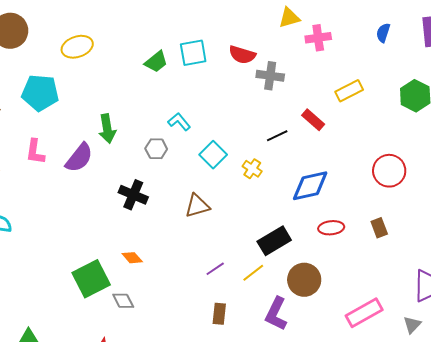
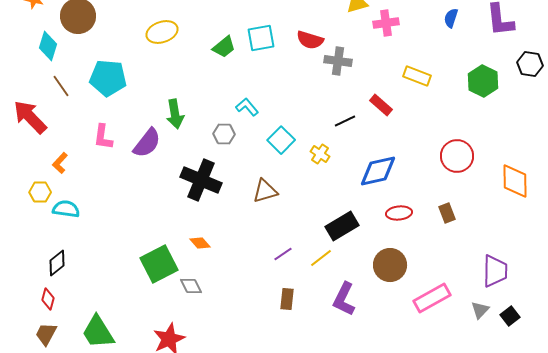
yellow ellipse: (77, 47) -> (162, 32), moved
yellow rectangle: (349, 91) -> (417, 76), turned 48
black cross: (133, 195) -> (201, 180), size x1.4
brown circle: (304, 280) -> (390, 265), moved

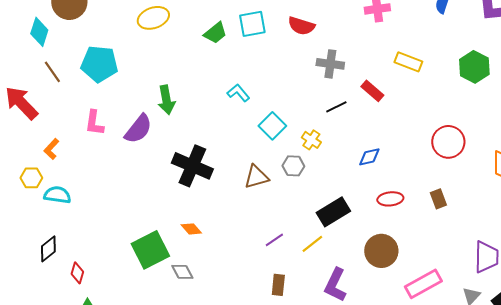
gray cross: (338, 61) -> (330, 64), moved
gray hexagon: (224, 134) -> (293, 166), moved
blue diamond: (378, 171) -> (369, 157), size x0.6
red diamond: (48, 299) -> (77, 273), moved

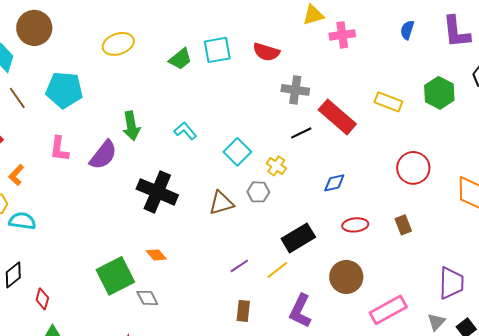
yellow rectangle: (408, 62) -> (388, 102), moved
red rectangle: (372, 91) -> (337, 117), size x1.6
cyan L-shape: (238, 93) -> (185, 131), moved

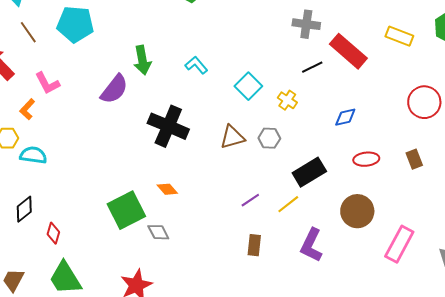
pink L-shape: (59, 149) -> (47, 83), moved, turned -36
gray hexagon: (258, 192) -> (269, 138), moved
pink rectangle: (388, 310) -> (399, 244), turned -33

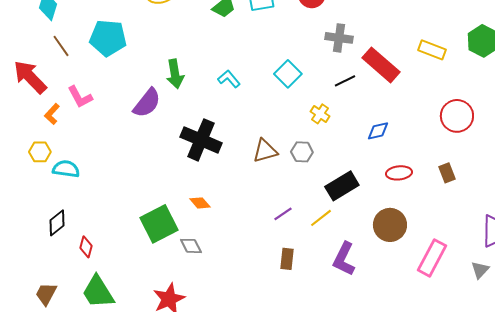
cyan square: (248, 86) -> (288, 74), moved
orange L-shape: (27, 109) -> (52, 114), moved

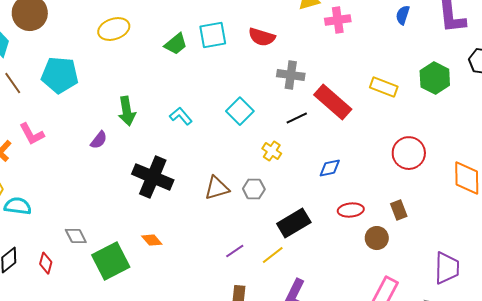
purple semicircle: (147, 103) -> (99, 140), size x0.6
brown circle: (390, 225) -> (377, 238), moved, size x0.7
gray diamond: (191, 246) -> (76, 236), moved
red diamond: (86, 247) -> (46, 263), moved

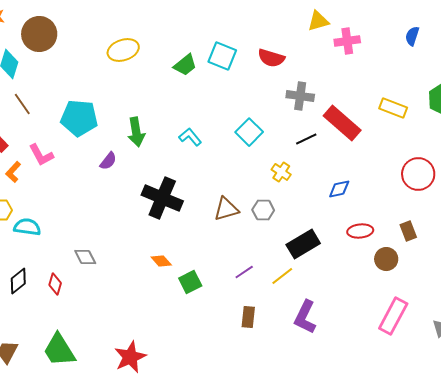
cyan square: (213, 35) -> (222, 56), turned 32
cyan pentagon: (60, 75) -> (79, 118), moved
green square: (111, 261) -> (190, 282), moved, size x0.6

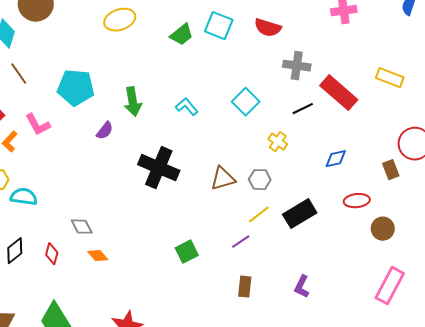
brown rectangle: (408, 231) -> (391, 170), moved
orange diamond: (161, 261) -> (98, 256), moved
yellow line: (282, 276) -> (259, 215), moved
purple L-shape: (305, 317) -> (302, 287), size x0.7

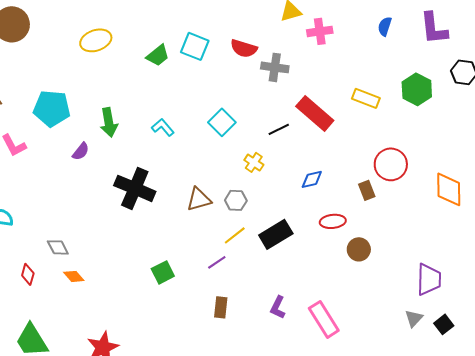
gray cross: (297, 66) -> (275, 67), moved
pink rectangle: (390, 286) -> (324, 319), moved, turned -60

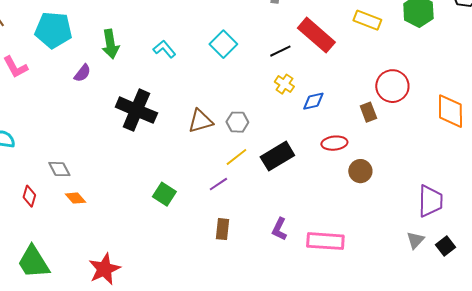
yellow cross: (254, 162) -> (284, 84), moved
green square: (163, 272) -> (164, 194), turned -30
pink rectangle: (324, 319) -> (325, 241), turned -54

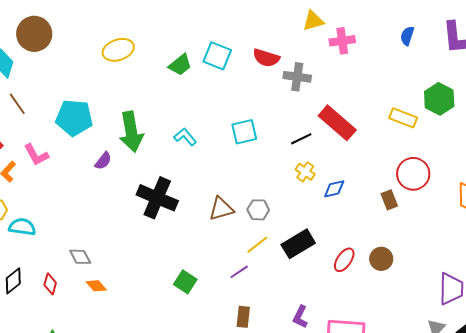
yellow rectangle: (367, 20) -> (403, 118), moved
green arrow: (110, 44) -> (131, 132), size x1.4
cyan square: (223, 44) -> (244, 132), turned 32
red ellipse: (334, 143) -> (344, 260), moved, turned -50

